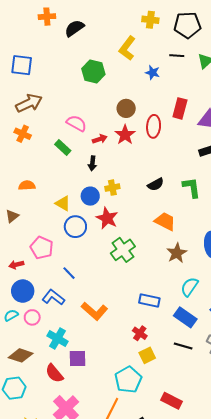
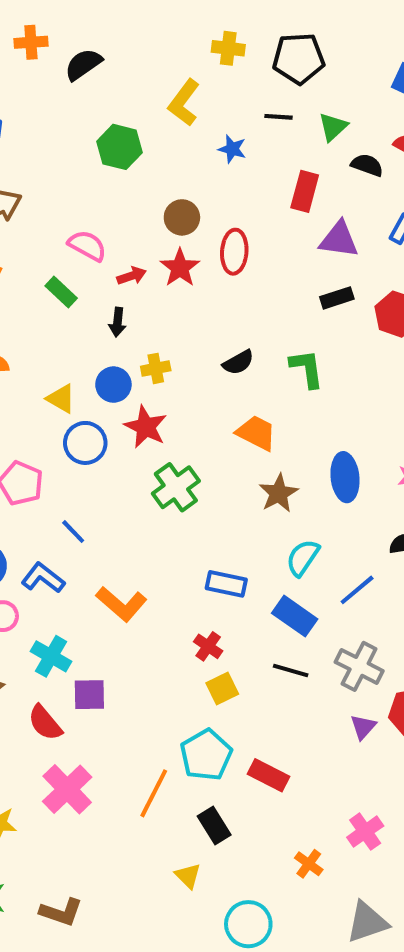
red rectangle: (180, 108) -> (305, 191), moved
cyan pentagon: (128, 380) -> (206, 755), moved

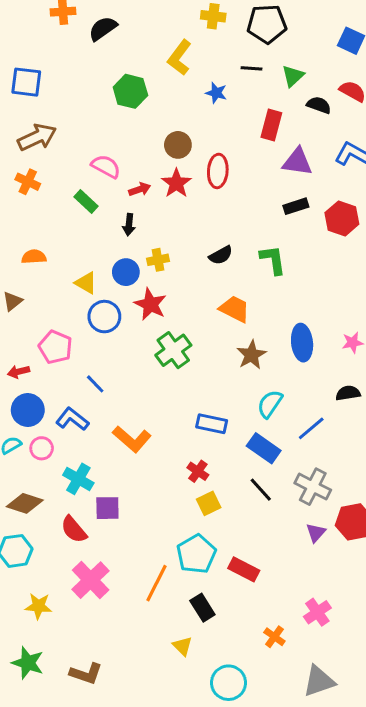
black line: (291, 670) -> (261, 490), turned 32

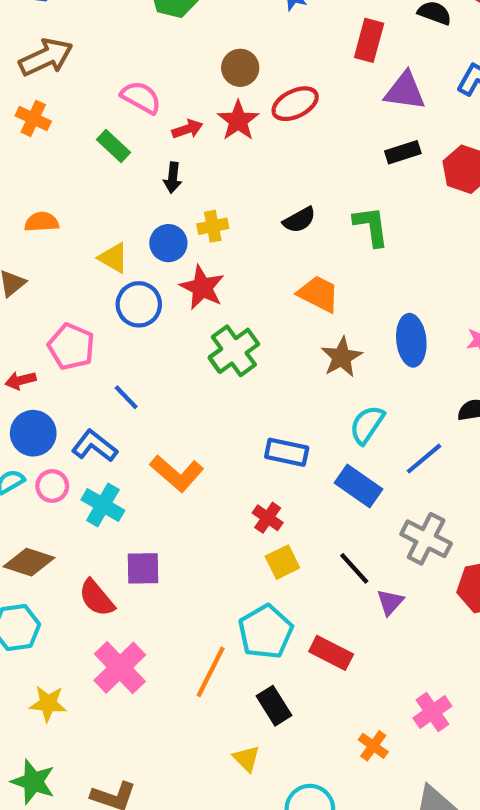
red ellipse: (218, 171) -> (295, 104), turned 60
cyan cross: (78, 479) -> (103, 505), moved
black line: (261, 490) -> (354, 568), moved
purple triangle: (316, 533) -> (390, 602), moved

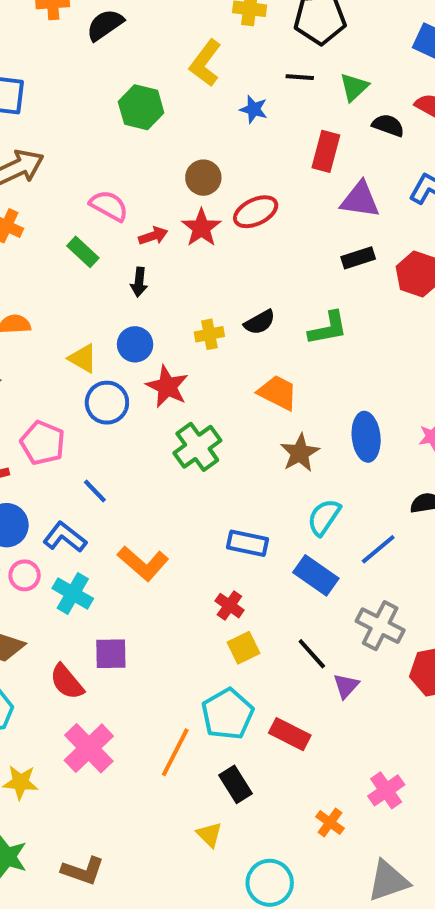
yellow cross: (213, 226) -> (209, 334), moved
green L-shape: (371, 226) -> (328, 328), turned 87

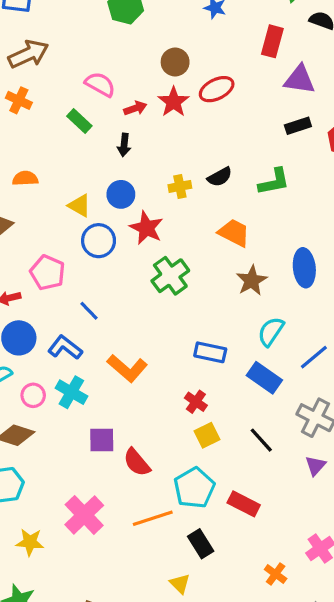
pink circle: (25, 575) -> (33, 395), moved
red semicircle: (67, 682) -> (137, 462), moved
purple triangle: (346, 686) -> (315, 466), moved
orange line: (175, 752) -> (153, 518), turned 45

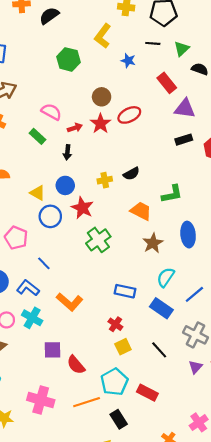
red rectangle: (272, 41) -> (167, 83), turned -54
green L-shape: (274, 182) -> (172, 194), moved
pink cross: (84, 515) -> (41, 400), turned -30

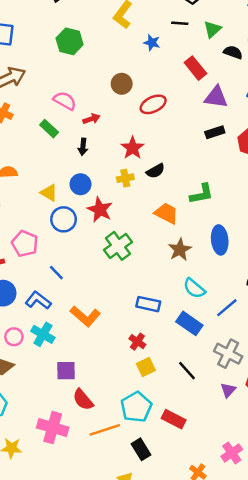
green hexagon: (68, 59) -> (70, 41), moved
red star: (100, 124) -> (133, 148), moved
cyan semicircle: (166, 277) -> (194, 288), turned -84
red semicircle: (76, 365) -> (83, 400), moved

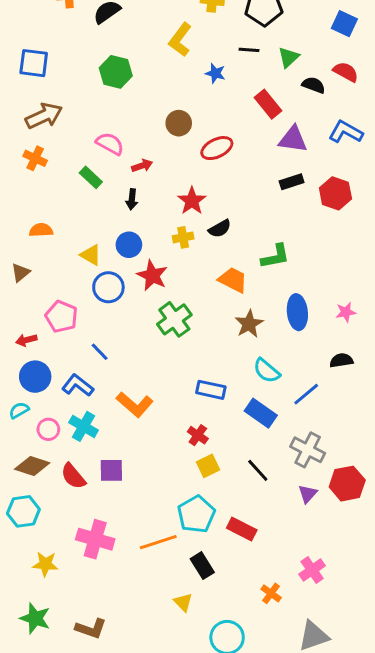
red semicircle: (83, 400) -> (73, 476), moved

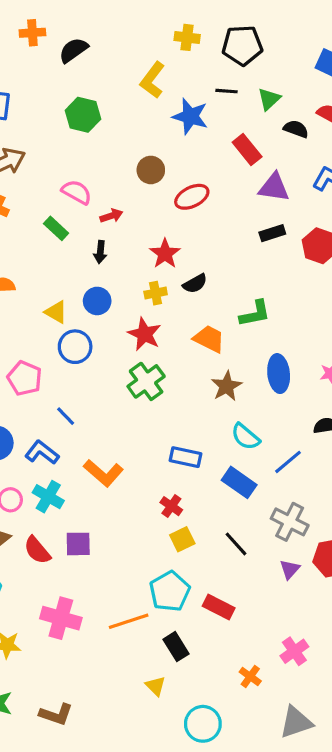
blue star: (215, 73) -> (190, 116), size x1.6
red star: (152, 276) -> (144, 334), moved

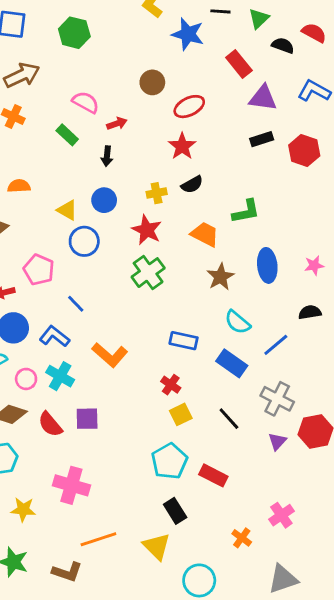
green hexagon: (83, 115) -> (74, 33), moved
red star: (165, 254) -> (182, 146), moved
orange line: (129, 621) -> (98, 539), moved
yellow triangle: (156, 686) -> (157, 546), size x1.5

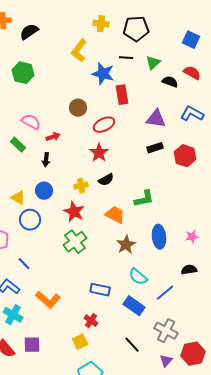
red rectangle: (239, 64) -> (122, 95), moved, turned 30
yellow square: (181, 414) -> (80, 342), moved

